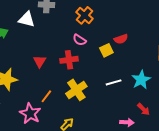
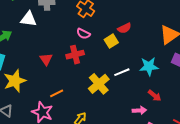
cyan star: (141, 80) -> (149, 67), turned 30
yellow cross: (76, 90) -> (99, 84), moved
orange line: (46, 96) -> (57, 93), turned 32

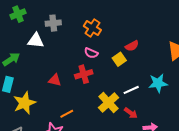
red triangle: (46, 59) -> (55, 80), turned -40
red arrow: (155, 96) -> (131, 113), moved

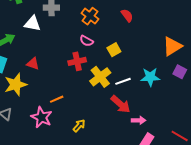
red semicircle: (132, 46) -> (127, 15), moved, turned -104
red triangle: (55, 80) -> (33, 64), moved
yellow cross: (108, 103) -> (100, 77), moved
red arrow: (131, 113) -> (121, 104), size x1.5

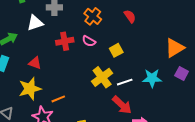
white triangle: (32, 24) -> (35, 23), turned -30
red cross: (77, 61) -> (65, 41), moved
yellow star: (16, 85) -> (30, 89), moved

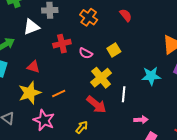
pink semicircle: (89, 41) -> (86, 53), moved
white line: (125, 82) -> (124, 94), moved, turned -63
orange line: (58, 99) -> (59, 94), moved
red arrow: (122, 105) -> (96, 105), moved

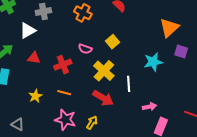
red cross: (62, 44) -> (63, 65), moved
red triangle: (33, 67) -> (34, 58), moved
yellow star: (30, 93) -> (35, 96), size x0.6
orange line: (59, 94) -> (64, 93), turned 48
pink star: (44, 120) -> (65, 120), moved

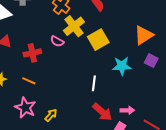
yellow square: (112, 42) -> (98, 40), moved, size x1.5
yellow cross: (104, 71) -> (74, 26), moved
red arrow: (103, 98) -> (102, 112), moved
pink arrow: (149, 107) -> (127, 110), moved

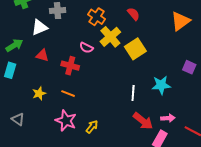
orange triangle: (144, 35) -> (180, 21), moved
pink semicircle: (57, 41) -> (86, 48), moved
red cross: (32, 53) -> (70, 66), turned 30
cyan star: (122, 66) -> (161, 85), moved

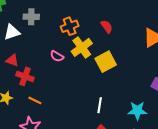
orange cross: (96, 17) -> (70, 26), turned 30
red cross: (70, 66) -> (25, 76), moved
cyan star: (161, 85) -> (137, 111), moved

